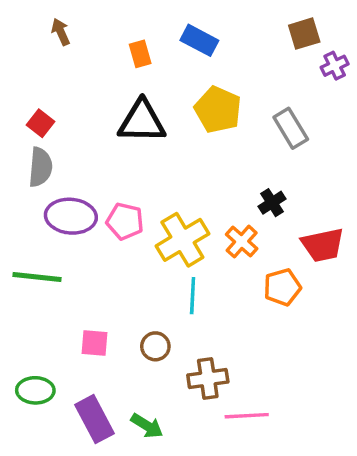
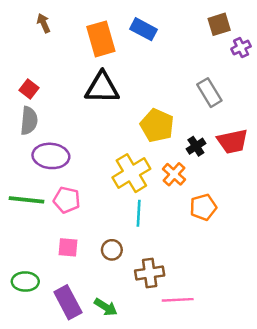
orange rectangle: (140, 54) -> (101, 39), size x1.8
yellow pentagon: (218, 110) -> (157, 125), moved
pink pentagon: (125, 221) -> (67, 200), moved
red trapezoid: (323, 245) -> (233, 141), moved

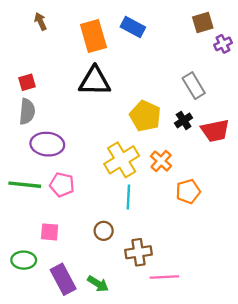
red square: (29, 89) -> (27, 82), turned 36
black cross: (196, 146) -> (184, 120), moved
pink square: (68, 247) -> (50, 232), moved

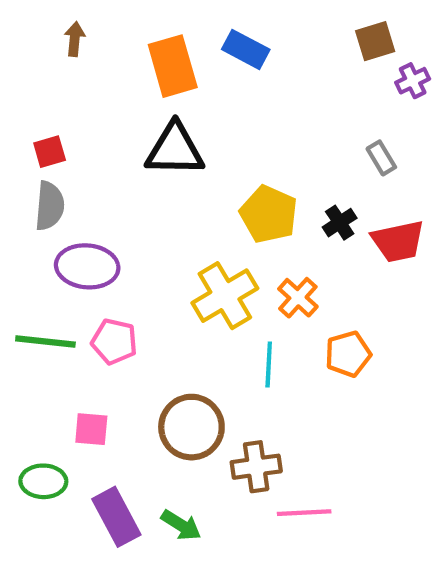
brown arrow: (41, 21) -> (75, 39), turned 30
gray rectangle: (194, 86) -> (381, 158), moved, size x0.7
cyan line: (128, 197) -> (269, 364), moved
brown circle: (104, 231) -> (191, 427), size x1.8

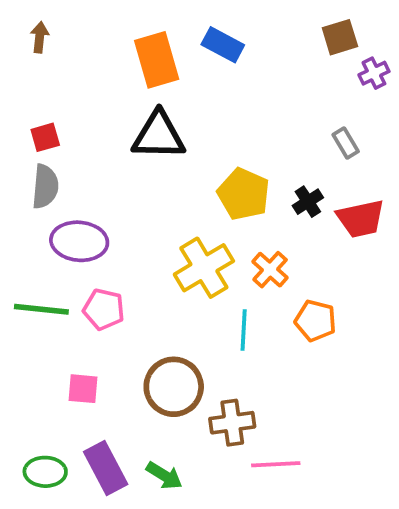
brown arrow: (75, 39) -> (40, 37), moved
orange pentagon: (348, 354) -> (315, 321), turned 30
green ellipse: (43, 481) -> (45, 472), moved

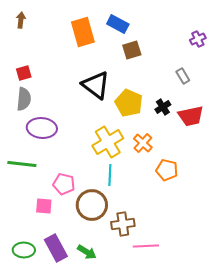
brown square: (340, 37) -> (132, 50), moved
black triangle: (159, 135) -> (96, 85), moved, turned 36
pink pentagon: (104, 309) -> (64, 184), moved
cyan line: (244, 330) -> (110, 175), moved

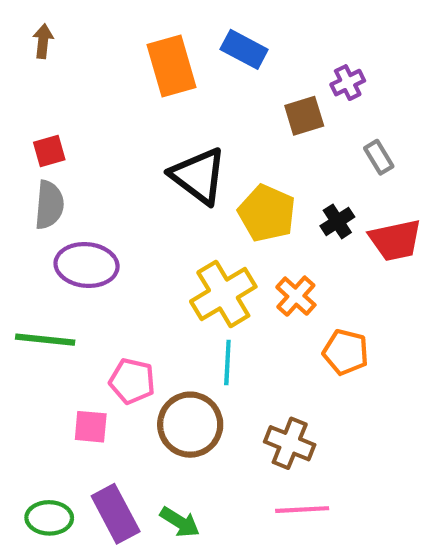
purple cross: (198, 39) -> (348, 83), moved
brown square: (132, 50) -> (304, 116), moved
brown cross: (123, 224) -> (290, 443), moved, turned 30

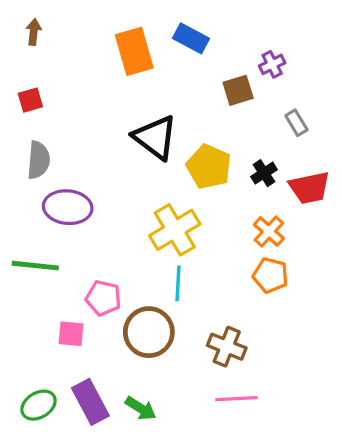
red square: (49, 151) -> (30, 100), moved
orange cross: (296, 296) -> (269, 231), moved
green ellipse: (49, 518) -> (38, 405), turned -32

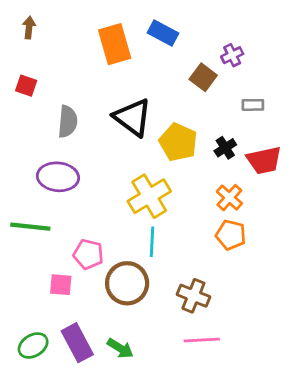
brown square: (238, 90) -> (203, 77), turned -36
red square: (30, 100) -> (26, 86), turned 35
gray rectangle: (296, 123) -> (253, 105), turned -60
gray semicircle: (38, 160) -> (68, 122), moved

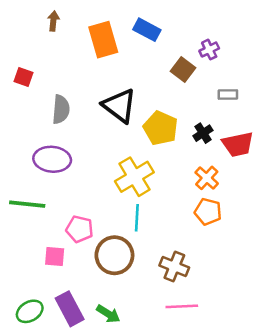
brown arrow: (29, 28) -> (53, 21), moved

